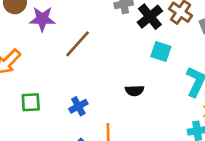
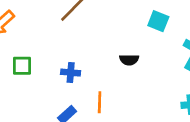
blue cross: (78, 106) -> (71, 73), turned 30

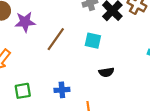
cyan square: (158, 21) -> (93, 41), moved

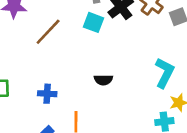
cyan square: (93, 41) -> (94, 22), moved

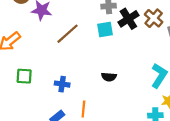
cyan square: (94, 22) -> (105, 29), turned -35

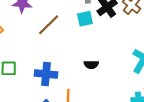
blue cross: (62, 84) -> (46, 74), size x1.5

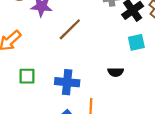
cyan square: (85, 19) -> (136, 42), moved

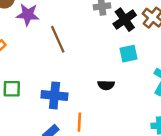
brown line: (70, 29) -> (58, 39), turned -70

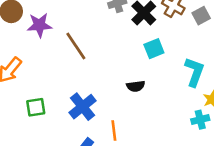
blue cross: (54, 95) -> (82, 107), turned -35

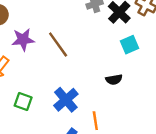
purple star: (39, 25) -> (23, 40), moved
green square: (36, 107) -> (23, 102), turned 30

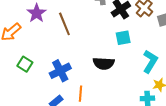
purple star: (23, 40) -> (37, 13), turned 30
black semicircle: (114, 80) -> (104, 63), size x1.5

